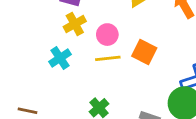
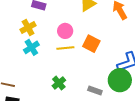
yellow cross: (75, 24) -> (28, 27), moved

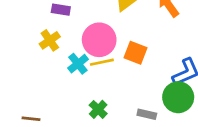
pink circle: (65, 31) -> (99, 40), size x1.6
cyan cross: (31, 47) -> (78, 64), moved

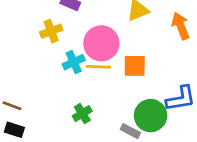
orange square: (135, 53) -> (135, 66), turned -35
green circle: (178, 97) -> (151, 116), moved

